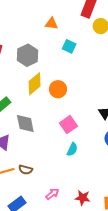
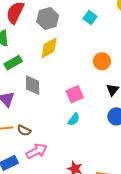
orange circle: (58, 89) -> (102, 61), moved
pink arrow: (52, 194) -> (37, 151), moved, size x1.5

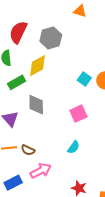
cyan square: (90, 18) -> (84, 79), moved
yellow diamond: (49, 48) -> (38, 66), moved
cyan semicircle: (74, 119) -> (74, 147), moved

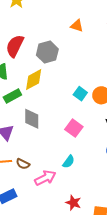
pink square: (78, 114) -> (74, 128), turned -30
pink arrow: (41, 171) -> (45, 178), moved

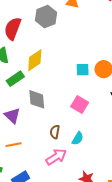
gray hexagon: (47, 52) -> (46, 17), moved
cyan square: (80, 94) -> (83, 70), turned -32
brown semicircle: (23, 164) -> (55, 132), moved, turned 80

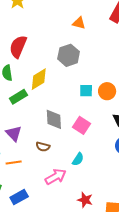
gray hexagon: (46, 17) -> (69, 55), moved
gray diamond: (37, 99) -> (54, 119), moved
brown semicircle: (55, 132) -> (43, 147), moved, turned -88

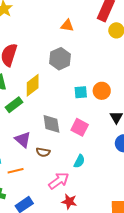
purple triangle: (14, 133) -> (23, 140), moved
red star: (85, 200) -> (69, 202), moved

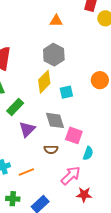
yellow diamond: (33, 85) -> (44, 82), moved
cyan square: (81, 92) -> (66, 92), moved
pink square: (80, 127) -> (74, 135), moved
purple triangle: (23, 140) -> (27, 129), moved, turned 42

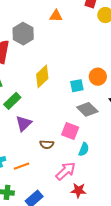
gray hexagon: (54, 55) -> (23, 34), moved
cyan square: (66, 92) -> (77, 86), moved
gray diamond: (55, 120) -> (87, 109), moved, turned -30

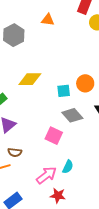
yellow diamond: (42, 76) -> (30, 79), turned 40
brown semicircle: (47, 144) -> (15, 152), moved
cyan semicircle: (84, 149) -> (68, 167), moved

